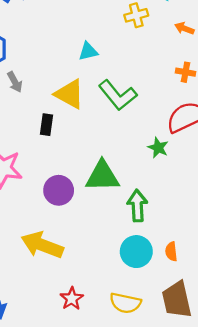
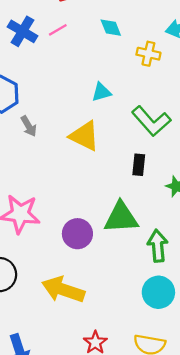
yellow cross: (136, 15) -> (148, 54), turned 30
green L-shape: (118, 95) -> (151, 121), moved
black rectangle: (47, 125) -> (139, 165), moved

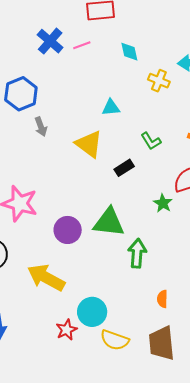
green L-shape: (151, 121) -> (151, 141), size x0.6
black rectangle: (139, 165) -> (124, 168), moved, turned 42
cyan circle: (158, 292) -> (92, 312), moved

